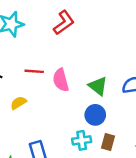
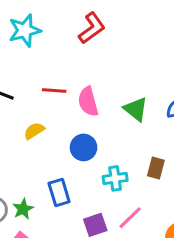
blue circle: (95, 115) -> (84, 147), moved
brown rectangle: (108, 142) -> (156, 168), moved

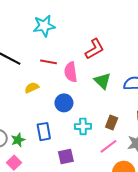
red L-shape: (92, 28) -> (95, 49), moved
cyan star: (25, 30) -> (44, 26), moved
pink line: (130, 218) -> (109, 146), moved

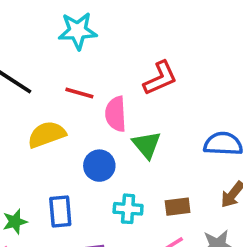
green triangle: (102, 81) -> (147, 145), moved
yellow semicircle: (32, 88) -> (47, 134), size x1.5
brown rectangle: (112, 122) -> (178, 207), turned 56

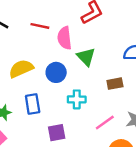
yellow semicircle: (47, 134) -> (21, 69), moved
brown rectangle: (178, 207) -> (115, 84), moved

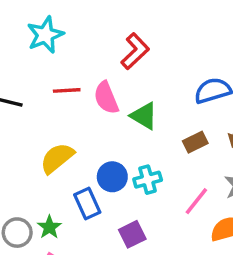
blue circle: (56, 72) -> (112, 177), moved

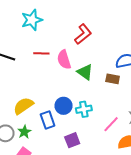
brown rectangle: (195, 142) -> (113, 79), moved, turned 32
yellow semicircle: (57, 158) -> (23, 106), moved

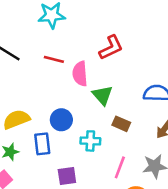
brown rectangle: (113, 79) -> (121, 124), moved
blue circle: (64, 106) -> (61, 120), moved
pink line: (111, 124) -> (120, 167), turned -36

